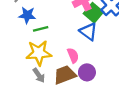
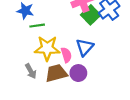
blue triangle: (88, 32) -> (85, 47), moved, turned 30
yellow star: (39, 53) -> (47, 48), moved

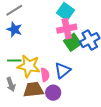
green line: (37, 26) -> (14, 61), moved

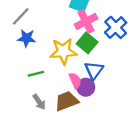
green square: (72, 42) -> (87, 43), moved
yellow star: (29, 66) -> (63, 51), moved
purple circle: (53, 93) -> (86, 87), moved

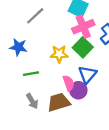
gray line: (21, 16) -> (35, 16), moved
blue star: (27, 38) -> (18, 47), moved
yellow star: (63, 51) -> (59, 54), size x0.7

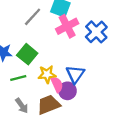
gray line: (35, 16) -> (33, 17), moved
green square: (83, 47) -> (27, 54), moved
yellow star: (59, 54) -> (47, 74), moved

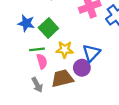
pink semicircle: (57, 84) -> (42, 61), moved
gray arrow: (22, 106) -> (37, 85), moved

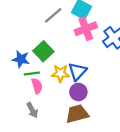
blue star: (26, 23) -> (21, 59), moved
blue triangle: (91, 53) -> (77, 71), moved
brown trapezoid: (62, 78) -> (77, 114), moved

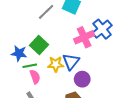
pink cross: (86, 29) -> (84, 37), moved
purple circle: (78, 92) -> (82, 79), moved

